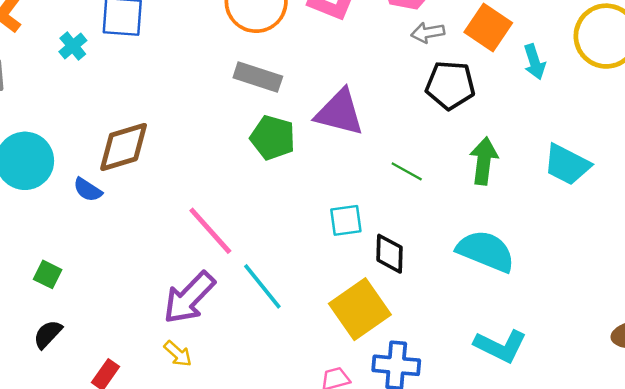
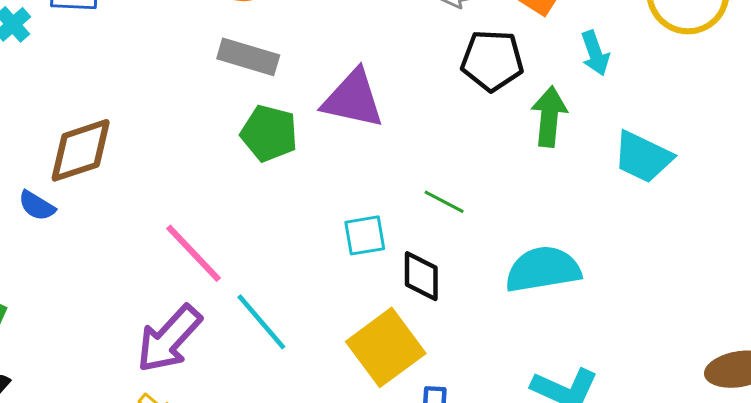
cyan arrow: (534, 62) -> (595, 53), moved
green arrow: (484, 161) -> (549, 117), moved
green line: (407, 171) -> (444, 202), moved
cyan semicircle: (486, 251) -> (543, 269), turned -30

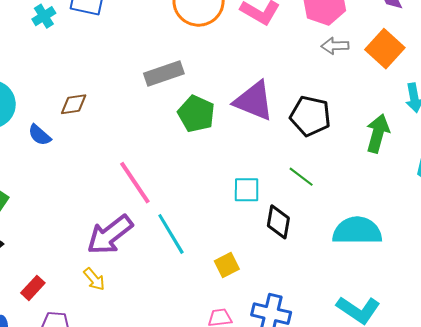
gray rectangle: (248, 57) -> (164, 74), moved, turned -45
black pentagon: (492, 60) -> (310, 116), moved
brown diamond: (81, 150) -> (74, 104), size x0.6
yellow square: (386, 347) -> (227, 265), moved, size x0.5

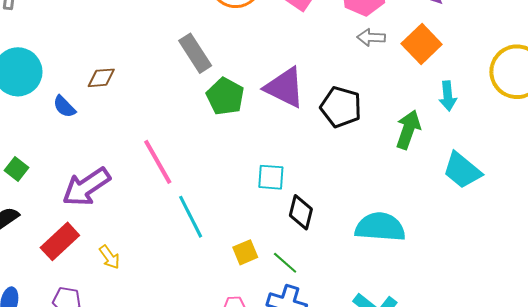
gray rectangle: (164, 74) -> (195, 53), turned 72
green line: (301, 177) -> (285, 263), moved
purple arrow: (110, 235) -> (86, 187), moved
red rectangle: (33, 288) -> (60, 241), moved, size x1.5

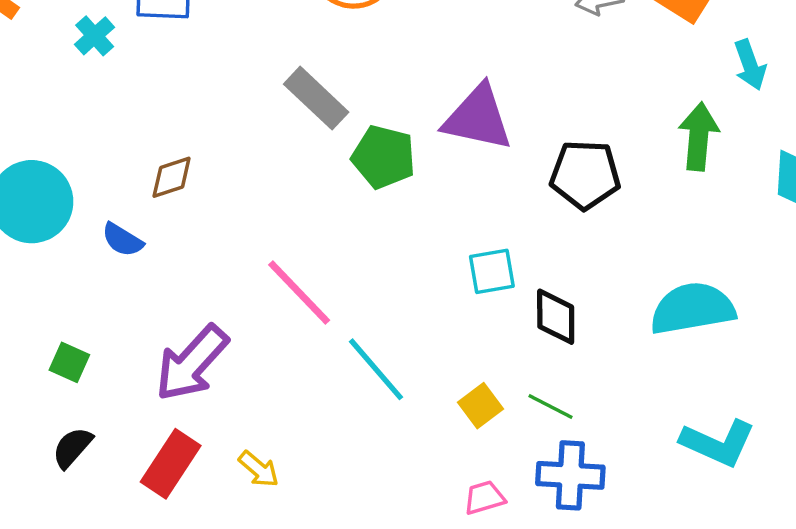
black pentagon: (341, 107) -> (585, 175), moved

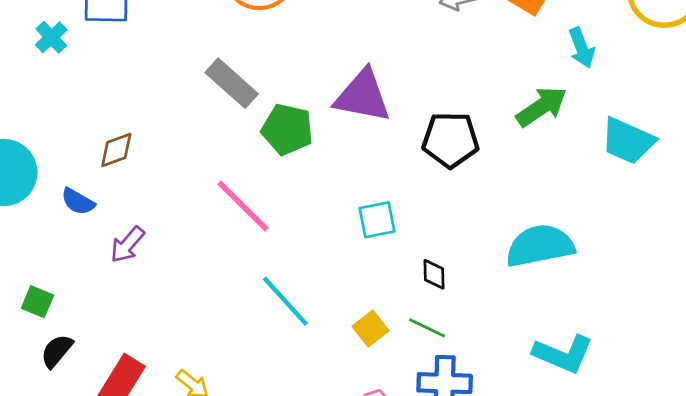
green arrow: (699, 136) -> (542, 107), turned 52
pink line: (299, 292) -> (243, 206), moved
black diamond: (556, 317) -> (434, 274), moved, size x0.7
purple arrow: (192, 363) -> (127, 245), moved, size x0.6
black semicircle: (72, 448) -> (57, 351), moved

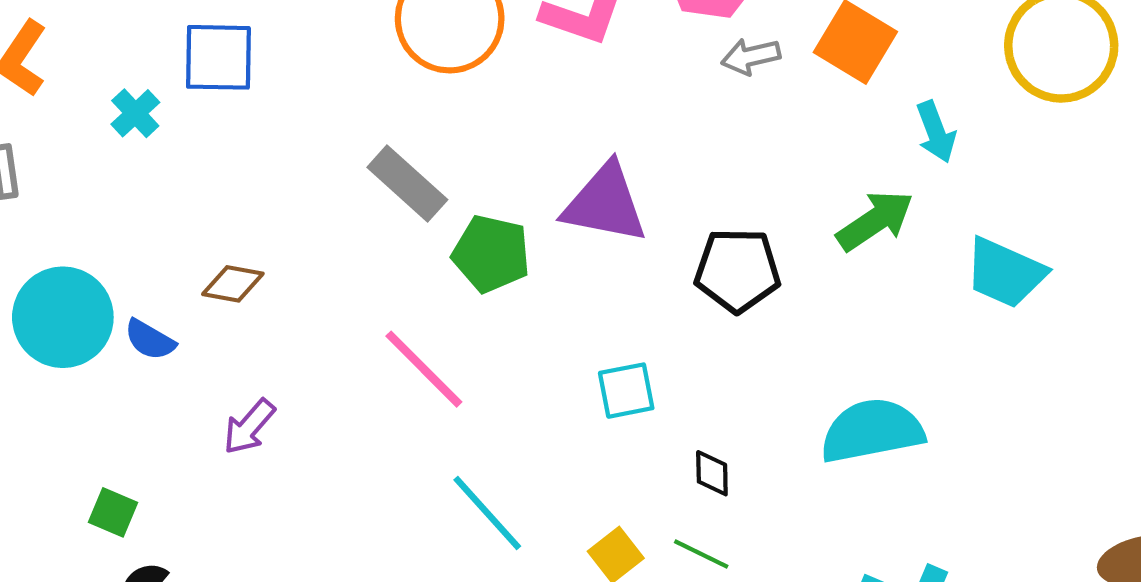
brown diamond: (116, 150) -> (233, 284), turned 30
blue semicircle: (78, 202) -> (150, 340), moved

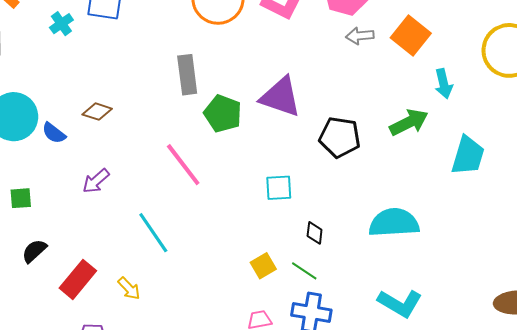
gray rectangle: (407, 184) -> (187, 75), turned 33
cyan trapezoid: (1005, 273) -> (468, 156), turned -105
green square: (113, 512) -> (21, 198), moved, turned -35
cyan line: (487, 513) -> (153, 233), moved

